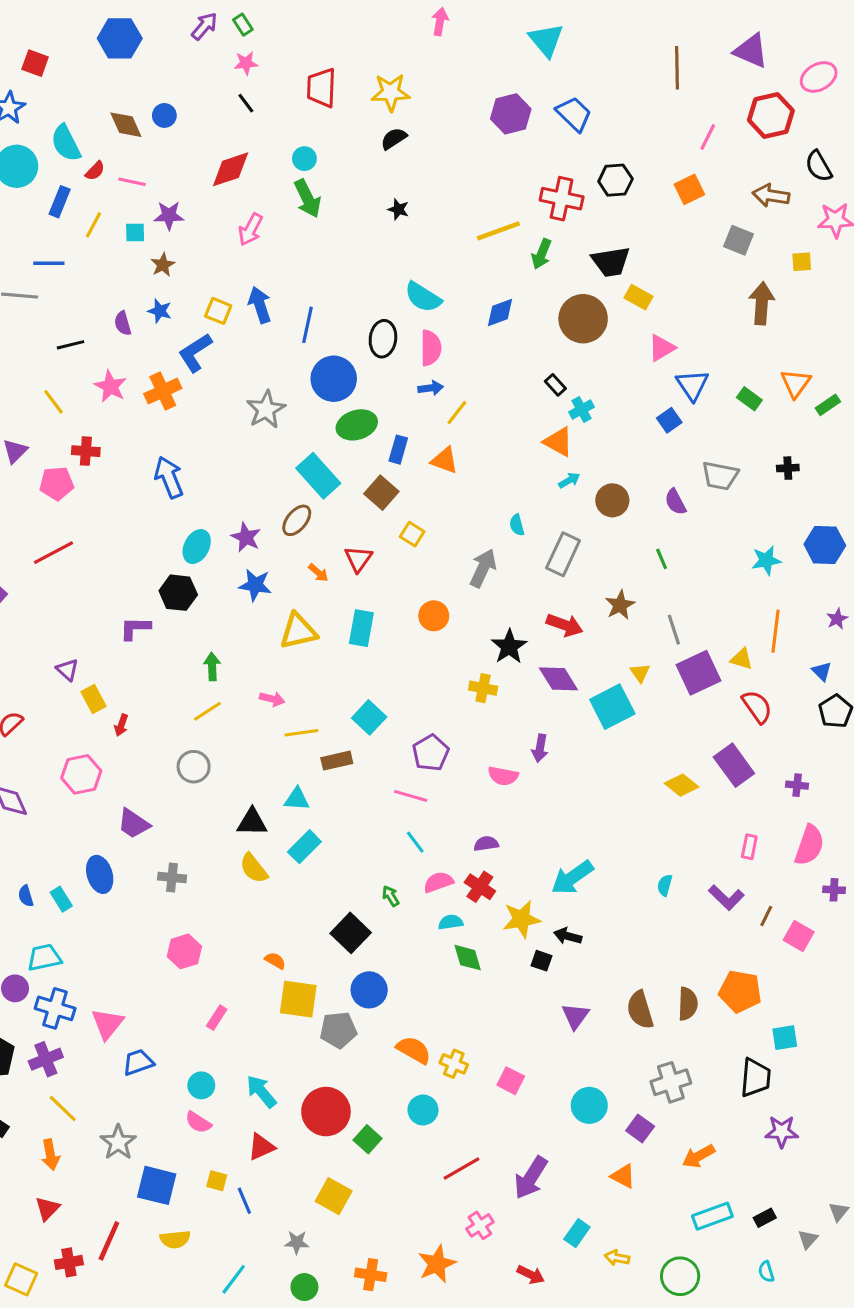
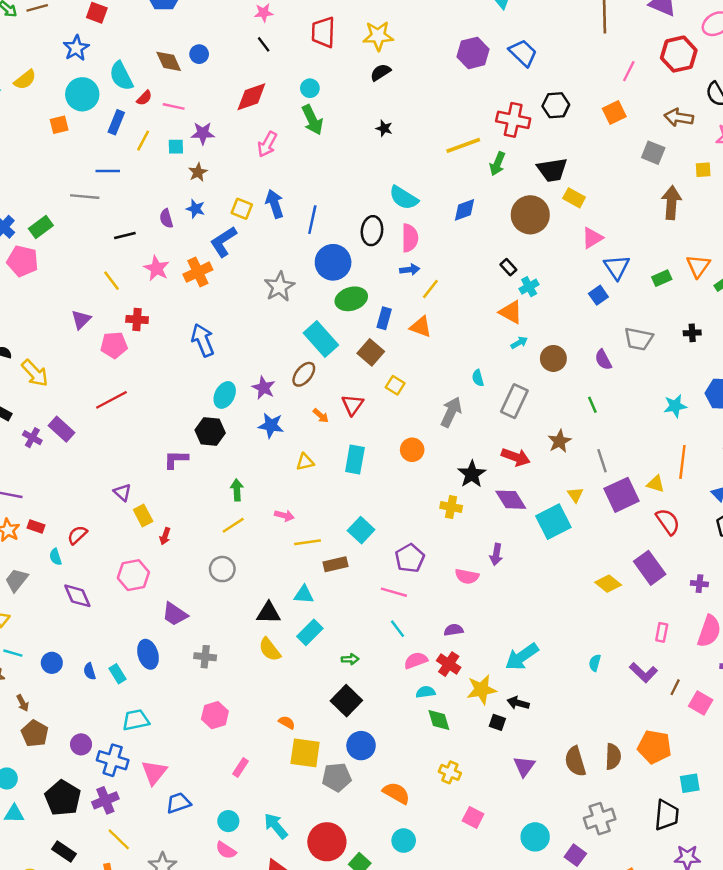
green rectangle: (749, 399) -> (662, 278), turned -60
yellow triangle: (298, 631) -> (305, 462), size x0.6
green arrow: (391, 896) -> (350, 659), moved, turned 119
cyan trapezoid: (44, 958) -> (136, 720), moved
yellow cross: (454, 1064) -> (450, 772), moved

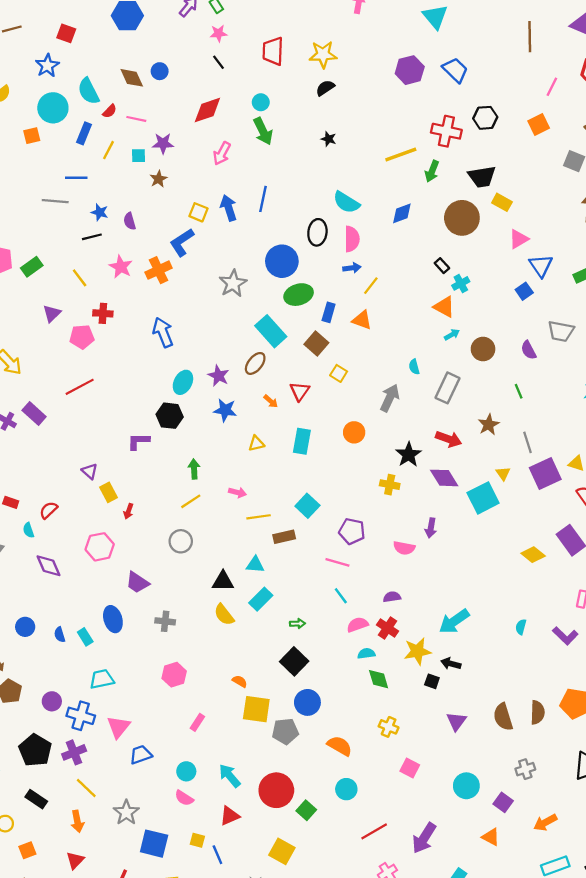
blue star: (195, 209) -> (100, 212), moved
blue line: (312, 220) -> (263, 199), moved
green rectangle: (41, 227) -> (32, 267), moved
purple pentagon: (410, 558) -> (352, 531), turned -30
gray cross: (600, 819) -> (525, 769), size x0.7

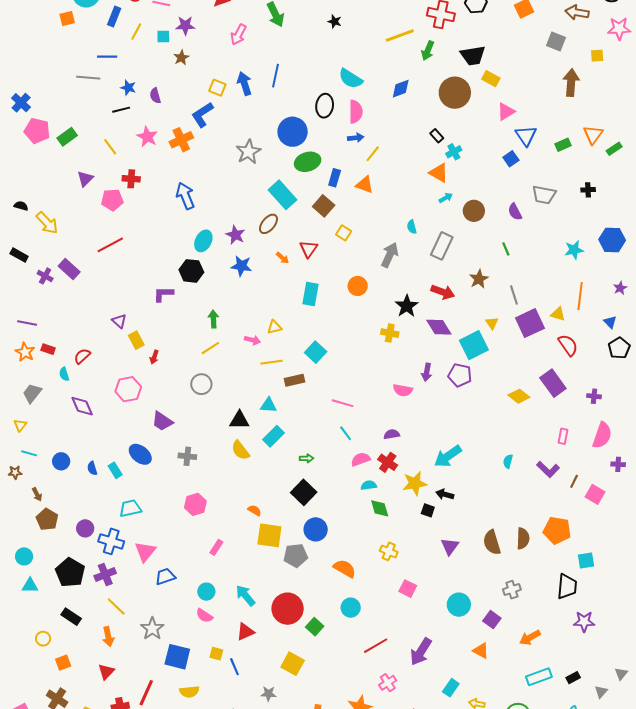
yellow triangle: (256, 443) -> (274, 327), moved
purple pentagon: (352, 531) -> (460, 375), moved
blue ellipse: (113, 619) -> (140, 454), turned -35

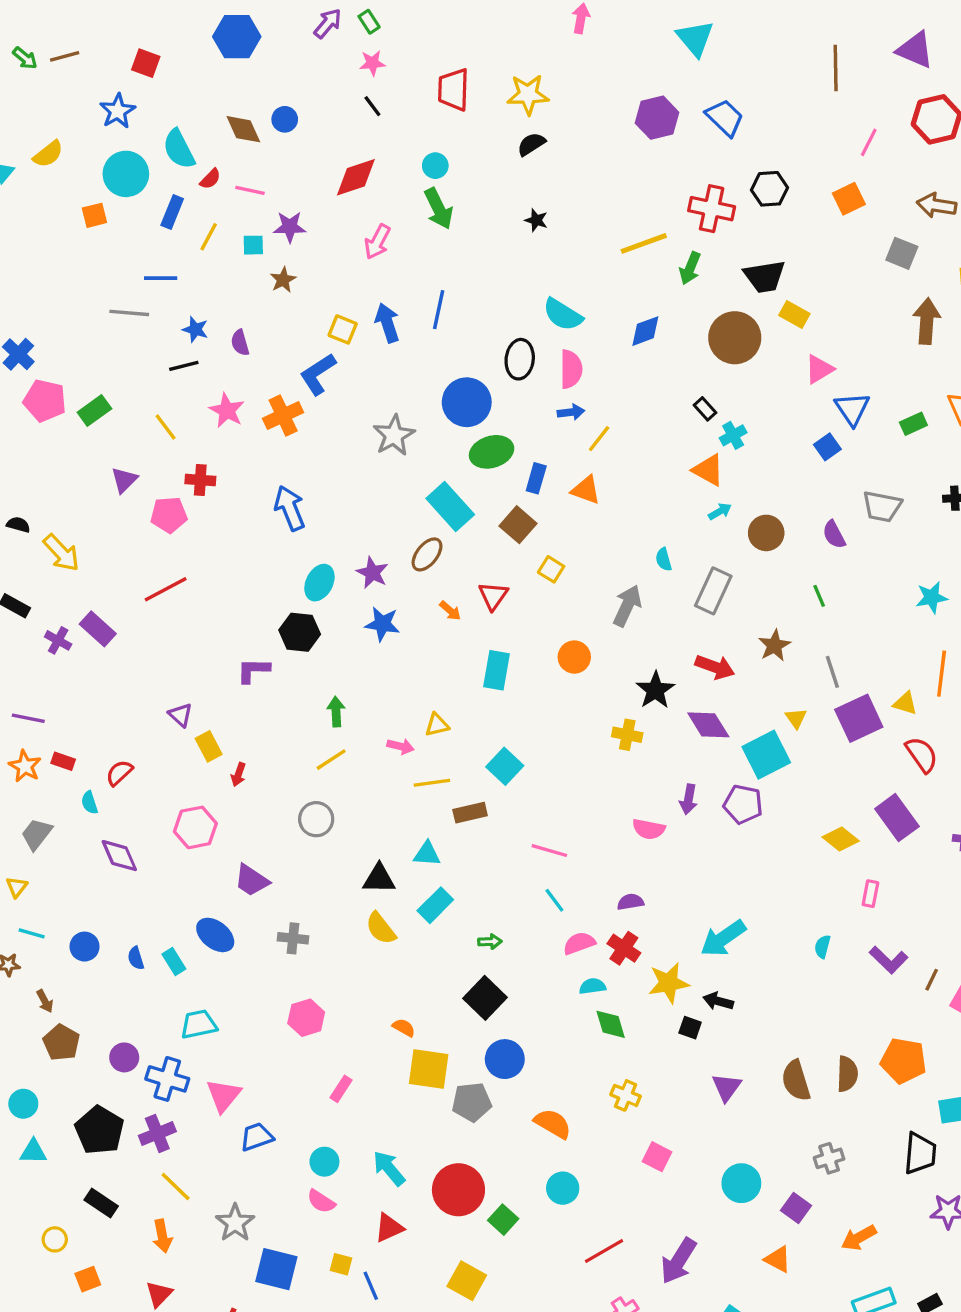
pink rectangle: (563, 436) -> (870, 894), moved

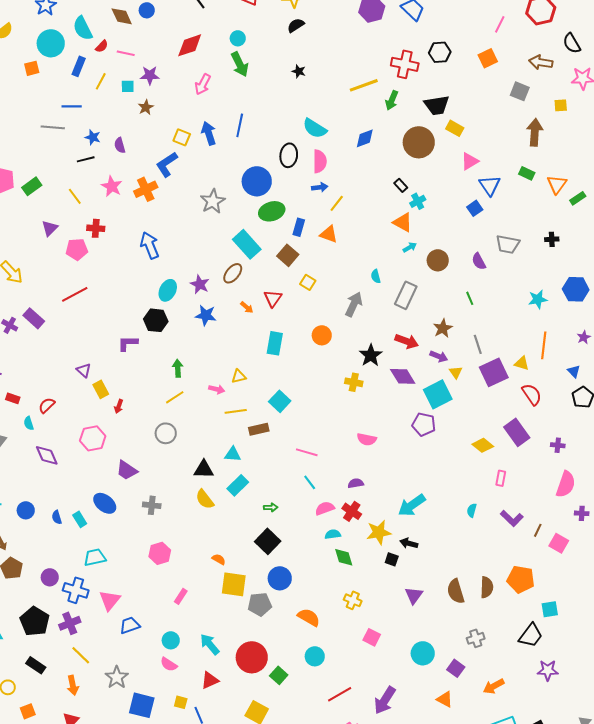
green rectangle: (913, 424) -> (527, 173), moved, turned 49
purple arrow: (688, 799) -> (439, 356), moved, turned -78
black trapezoid: (920, 1153) -> (531, 635), turned 32

